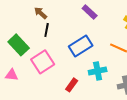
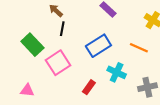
cyan cross: (98, 71) -> (117, 72), turned 36
pink triangle: (12, 75) -> (27, 90), moved

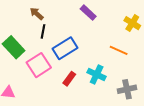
blue rectangle: (98, 46) -> (65, 48), moved
red rectangle: (89, 87) -> (69, 79), moved

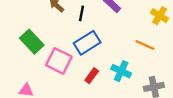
black line: (43, 31) -> (82, 13), moved
pink square: (39, 65) -> (59, 61), turned -30

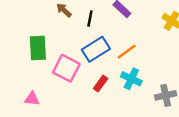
green rectangle: (32, 42) -> (38, 48), turned 40
orange line: (145, 45) -> (127, 52), moved, turned -60

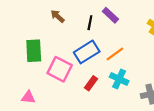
black line: (90, 18) -> (90, 23), moved

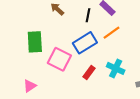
orange line: (115, 54) -> (112, 33), moved
pink triangle: (28, 97) -> (30, 86), turned -40

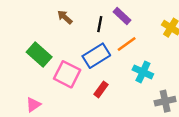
green rectangle: (35, 42) -> (39, 54), turned -45
cyan cross: (116, 68) -> (143, 72), moved

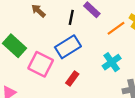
orange line: (127, 44) -> (116, 28), moved
cyan cross: (143, 72) -> (112, 62), turned 30

